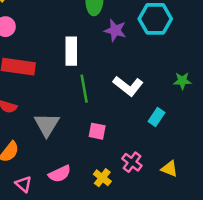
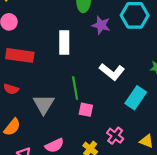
green line: (84, 89) -> (75, 88), moved
cyan rectangle: (157, 117) -> (136, 98), size x1.5

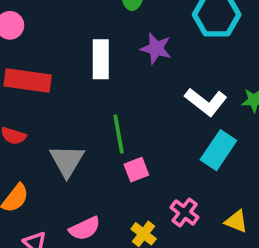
purple star: (101, 25) -> (156, 48), moved
white L-shape: (112, 72) -> (206, 102), moved
pink square: (86, 110) -> (136, 170), turned -32

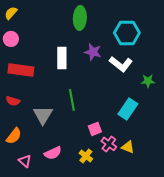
white L-shape: (206, 102) -> (121, 64), moved
pink square: (136, 170) -> (95, 129), moved
yellow triangle: (236, 221) -> (128, 147), moved

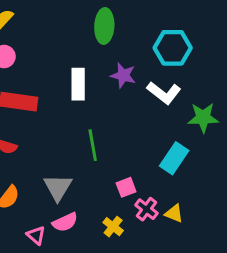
green star: (148, 81) -> (203, 118), size x1.5
gray triangle: (43, 115) -> (58, 187), moved
pink triangle: (25, 161) -> (36, 235), moved

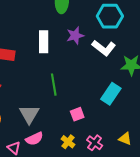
purple star: (123, 75) -> (75, 36), turned -30
pink cross: (146, 209) -> (95, 143), moved
yellow triangle: (174, 213) -> (125, 139), moved

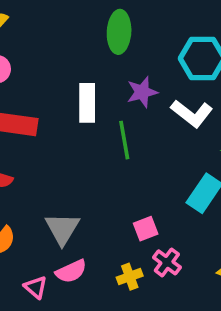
green line: (54, 85) -> (124, 140), moved
yellow cross: (68, 142) -> (130, 277), turned 32
pink cross: (95, 143) -> (167, 262), moved

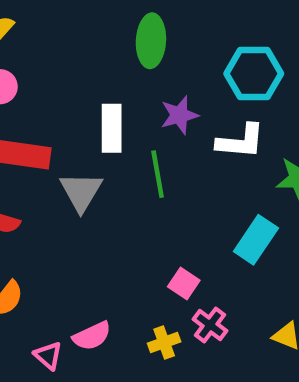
white L-shape: (192, 113) -> (241, 141), turned -33
gray triangle: (62, 229) -> (81, 192), moved
pink square: (146, 229) -> (184, 283), turned -35

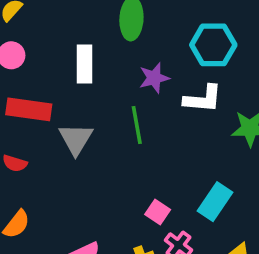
white rectangle: (112, 128) -> (84, 64), moved
cyan rectangle: (256, 240) -> (215, 202), moved

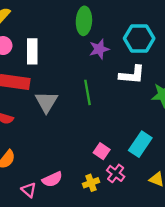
white rectangle: (84, 64) -> (32, 51), moved
purple star: (154, 78) -> (99, 49), moved

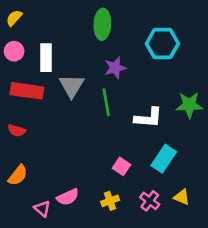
purple star: (99, 49) -> (115, 68), moved
white L-shape: (132, 75) -> (148, 118), moved
gray triangle: (46, 102) -> (72, 86), moved
pink cross: (116, 173) -> (150, 201), moved

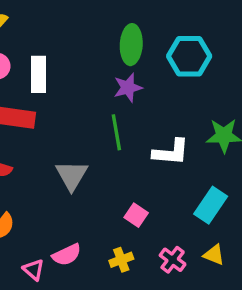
green ellipse: (102, 24) -> (131, 45), moved
gray triangle: (72, 86) -> (72, 175), moved
cyan rectangle: (164, 159) -> (211, 205), moved

